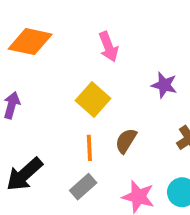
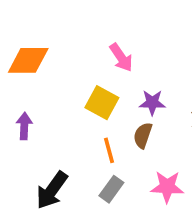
pink arrow: (108, 47) -> (121, 58), moved
purple star: (164, 85) -> (152, 103), moved

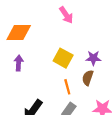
pink arrow: (121, 58) -> (66, 15), moved
purple arrow: (24, 126) -> (19, 63), moved

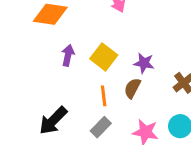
purple arrow: (19, 63) -> (68, 55), moved

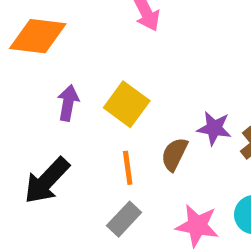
purple star: (144, 63) -> (214, 128), moved
black arrow: (53, 121) -> (47, 181), moved

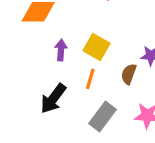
orange line: (128, 168) -> (90, 79), moved, turned 30
gray rectangle: (124, 219) -> (103, 117), size x1.4

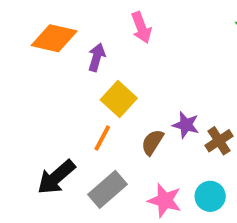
purple arrow: (61, 50) -> (97, 57), moved
black arrow: (53, 99) -> (56, 177), moved

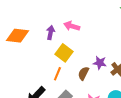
pink arrow: (141, 28) -> (72, 26), moved, turned 133
orange diamond: (54, 38) -> (17, 36), moved

